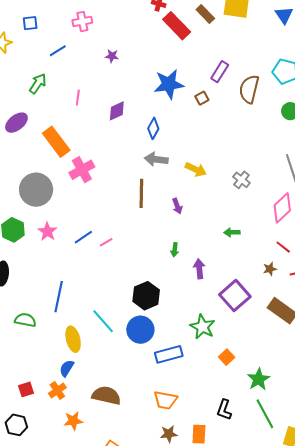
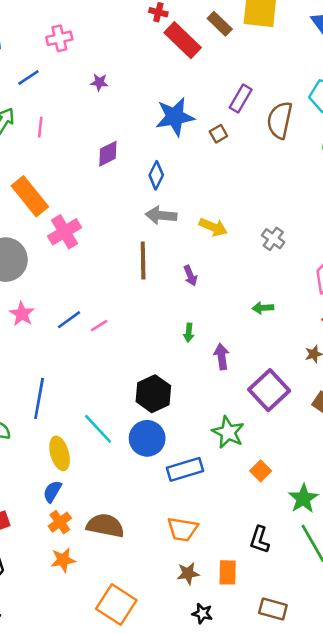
pink line: (78, 98) -> (40, 127), moved
orange cross: (57, 391) -> (60, 522), moved

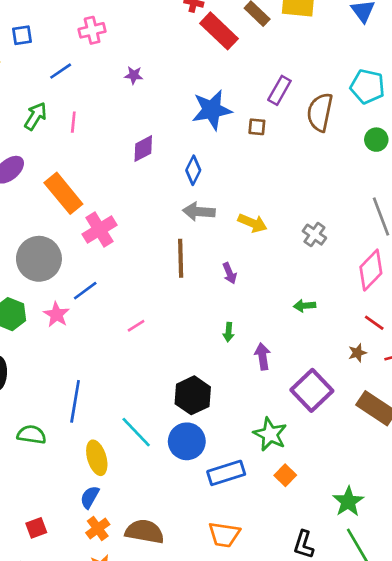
brown square: (218, 134) -> (257, 127), turned 36
blue line: (69, 320) -> (85, 291), moved
orange square: (261, 471) -> (285, 475), moved

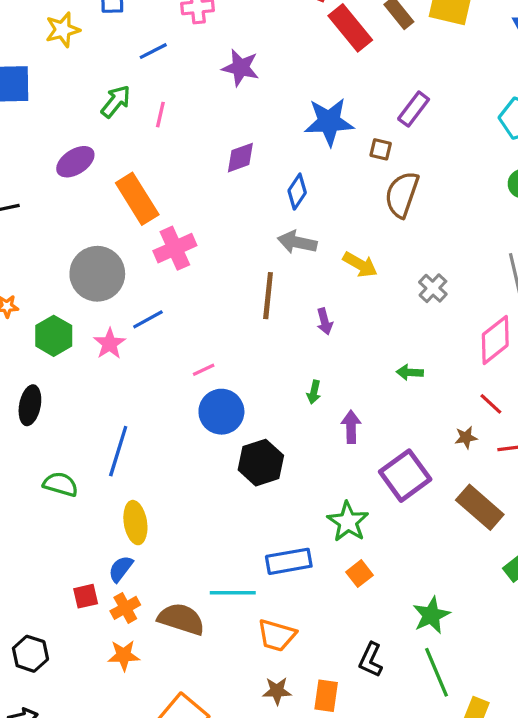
purple star: (134, 75) -> (240, 68), size x1.6
brown semicircle: (320, 112) -> (402, 194), moved
cyan line: (136, 432) -> (233, 593), moved, turned -54
blue circle: (187, 441) -> (221, 412), moved
red square: (36, 528) -> (86, 596), moved

